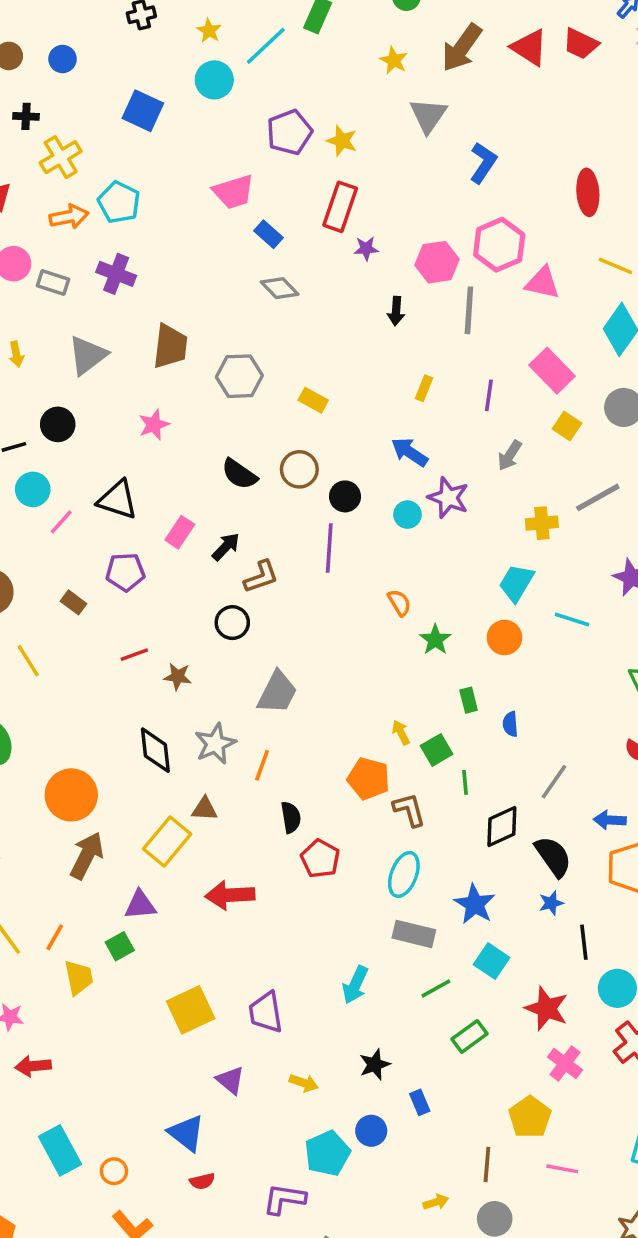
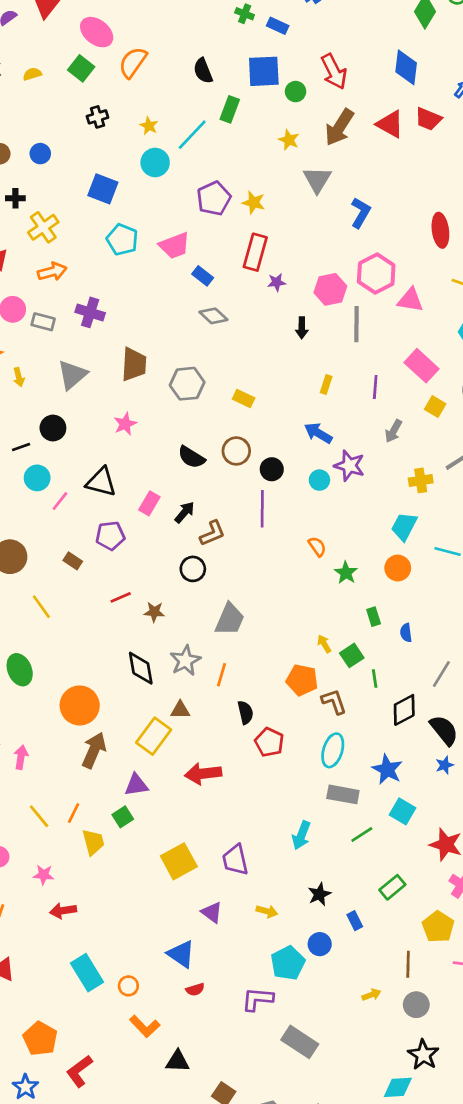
cyan pentagon: (119, 202) -> (122, 240), moved
green rectangle: (470, 1036) -> (392, 887), moved

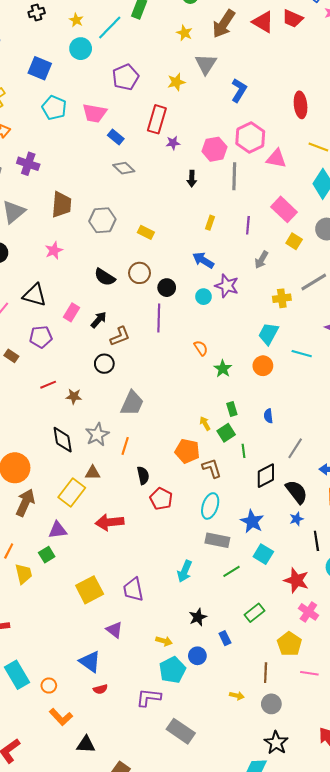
yellow star: (254, 203) -> (176, 82), moved, turned -30
pink trapezoid: (175, 246) -> (95, 113), turned 30
green rectangle: (374, 617) -> (232, 409), moved
yellow arrow: (267, 911) -> (164, 641), moved
yellow arrow: (371, 995) -> (237, 696), turned 32

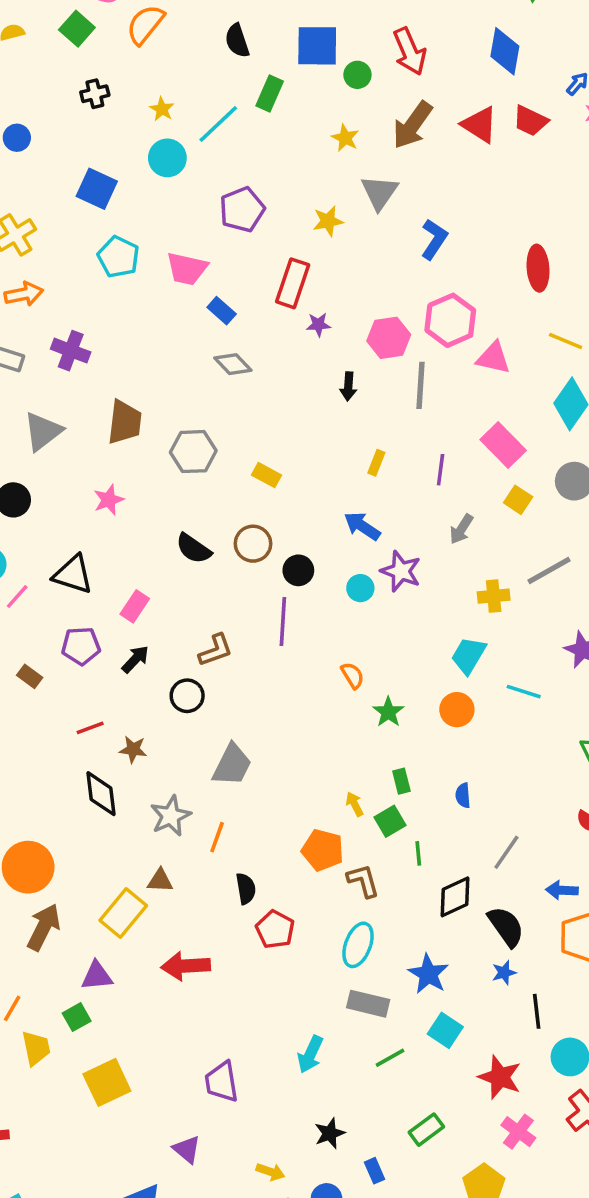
black arrow: (99, 320) -> (135, 659), moved
black diamond: (63, 440) -> (101, 794), moved
yellow square: (90, 590) -> (107, 1082), moved

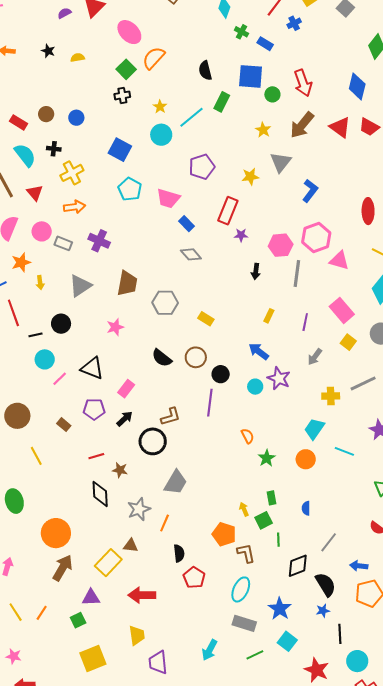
green square: (77, 29) -> (126, 69), moved
black circle: (187, 696) -> (153, 441), size x1.4
yellow trapezoid: (36, 1048) -> (137, 635), moved

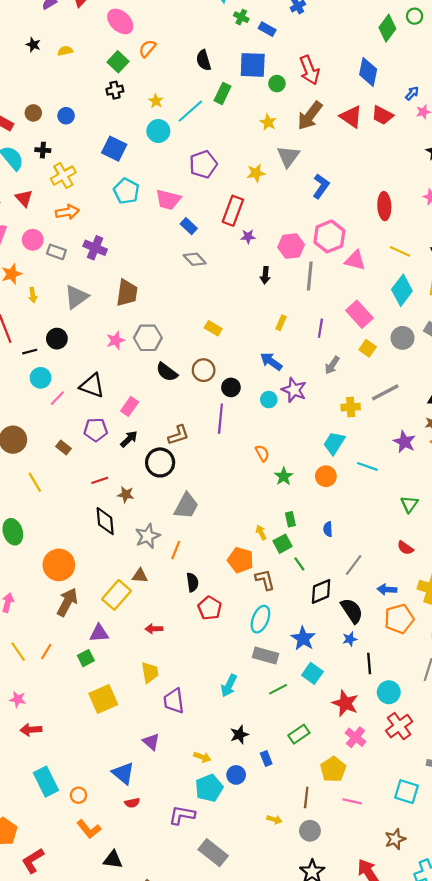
orange semicircle: (154, 58) -> (147, 48), size x0.7
gray hexagon: (165, 303) -> (148, 338), moved
green line: (278, 540) -> (299, 564), turned -32
red arrow: (142, 595) -> (154, 629), size x0.6

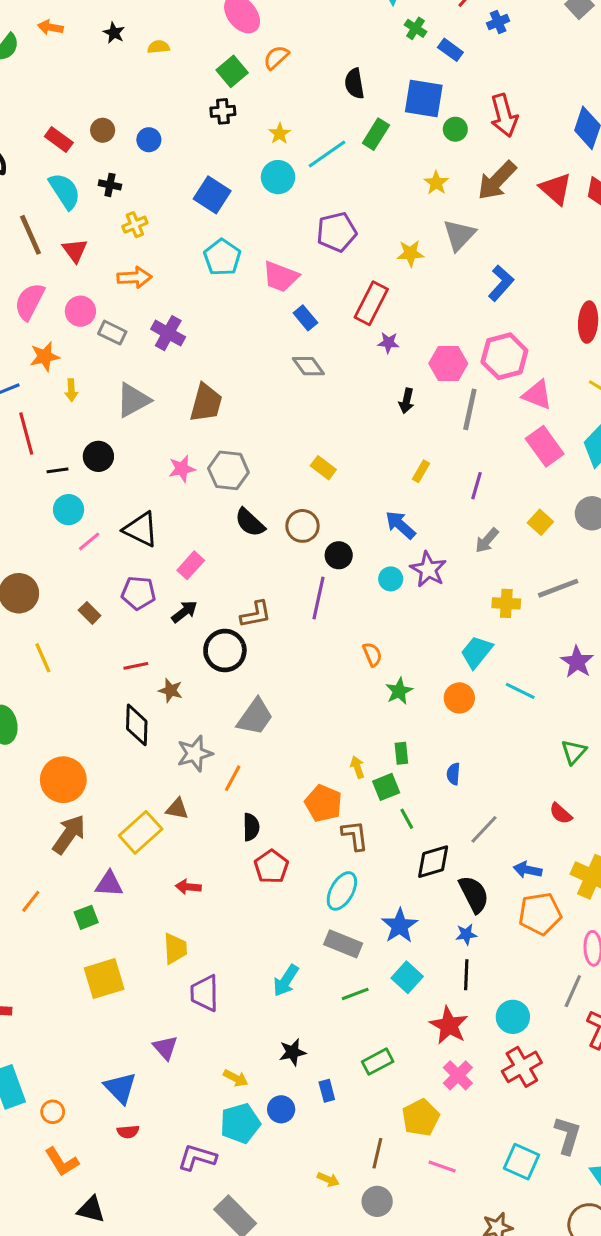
yellow cross: (63, 176) -> (135, 225), size x0.7
pink rectangle: (359, 314) -> (545, 446), moved
black line: (369, 663) -> (466, 975), moved

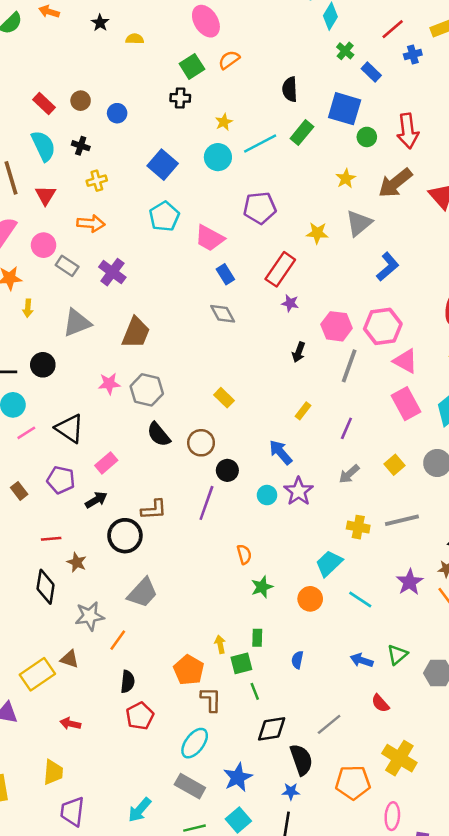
gray line: (484, 829) -> (329, 724), moved
blue arrow: (528, 870) -> (362, 660), moved

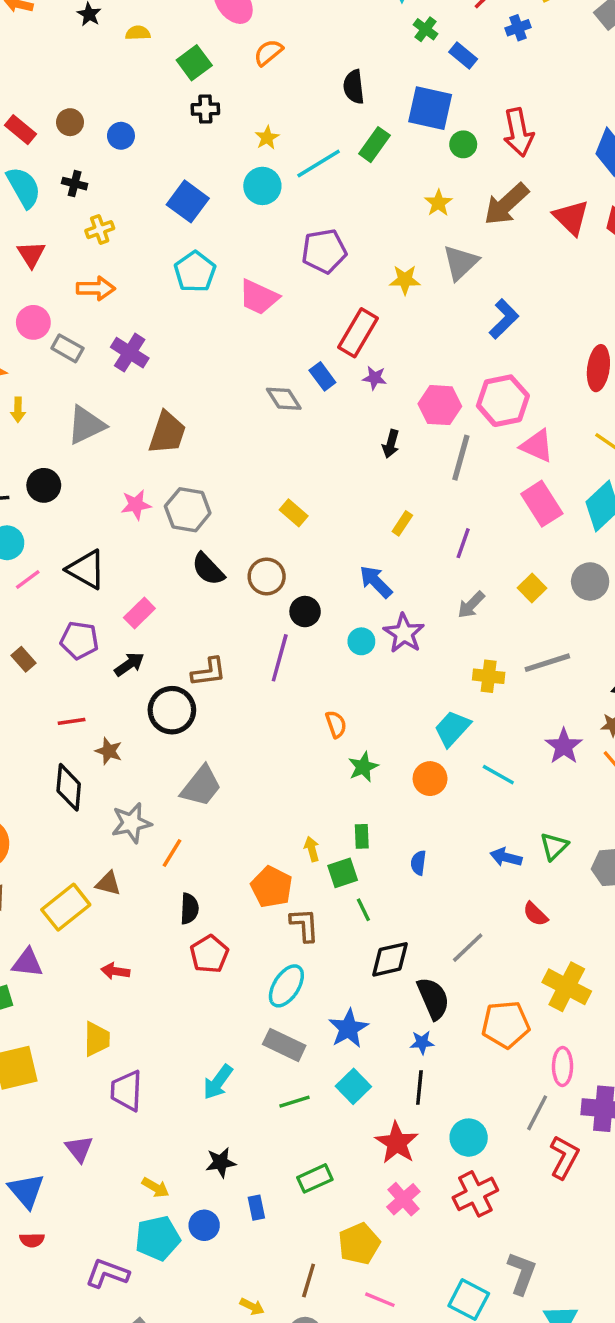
green square: (192, 66) -> (194, 63), moved
blue rectangle: (225, 274) -> (322, 376), moved

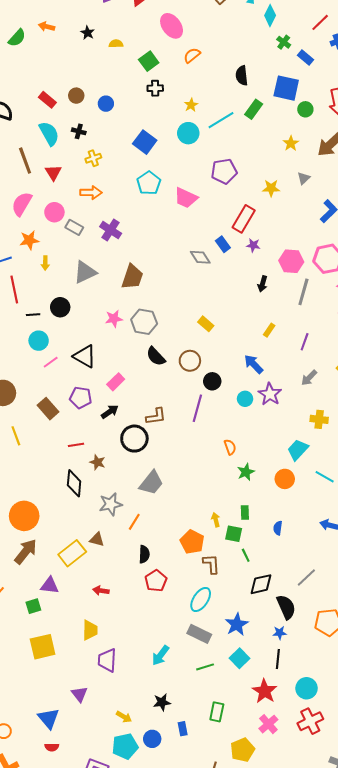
gray triangle: (461, 263) -> (304, 178), size x0.6
brown rectangle: (24, 659) -> (48, 409), size x1.5
green square: (343, 873) -> (234, 534), turned 30
green rectangle: (315, 1178) -> (217, 712), turned -54

